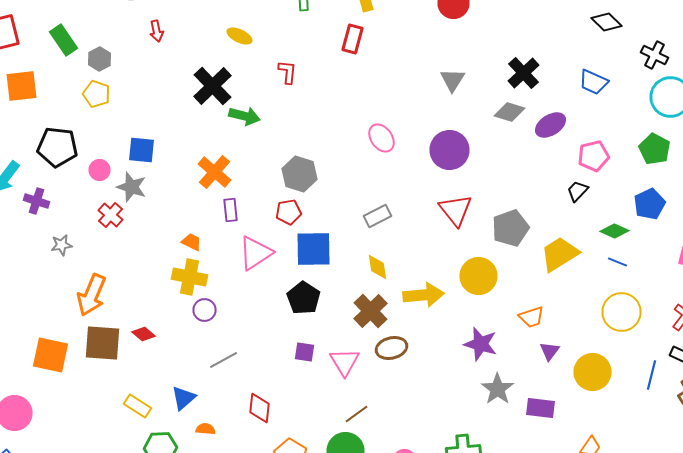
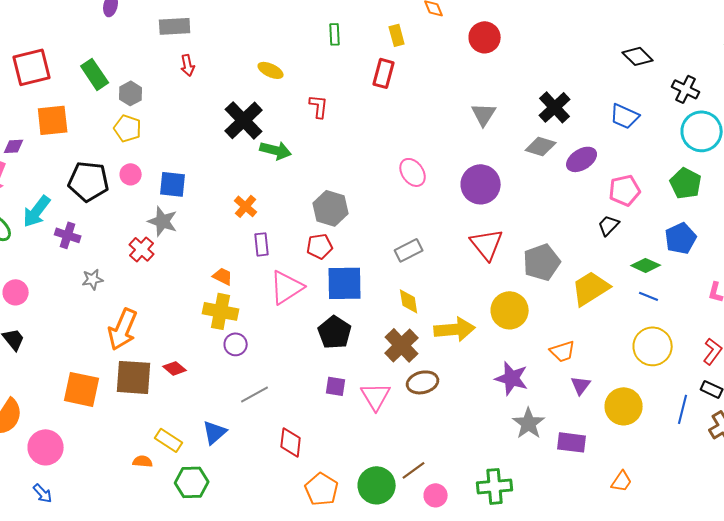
pink circle: (100, 170) -> (131, 174), moved
orange cross: (214, 172) -> (246, 206), size x0.7
brown line: (356, 414) -> (414, 470), moved
orange semicircle: (206, 429) -> (143, 461), moved

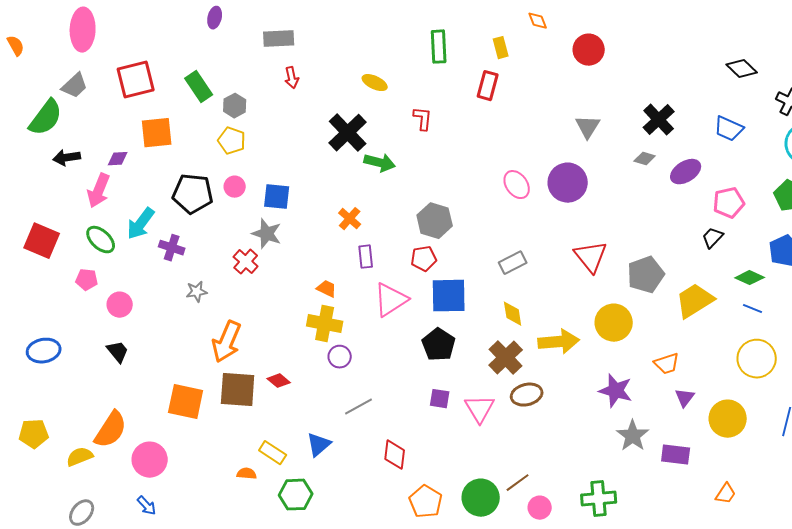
green rectangle: (335, 34) -> (439, 47), size x1.5
gray diamond: (541, 146) -> (645, 159), size x0.7
purple circle: (481, 184) -> (568, 183), moved

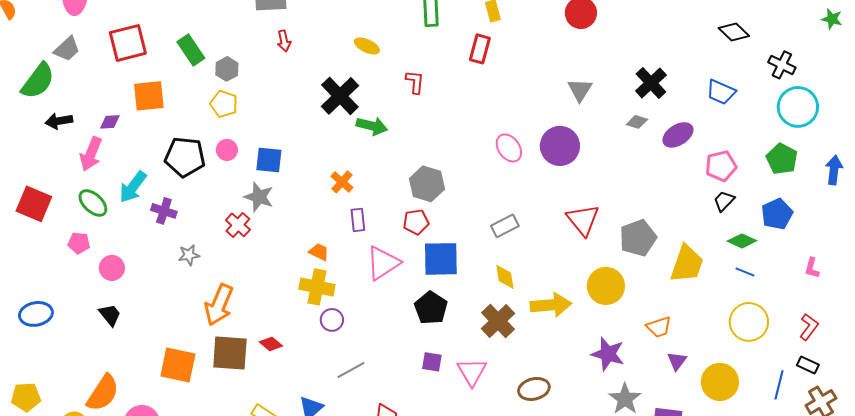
black trapezoid: (713, 238) -> (724, 201), moved
yellow trapezoid: (695, 301) -> (687, 264), turned 141
brown ellipse: (527, 395) -> (534, 389), moved

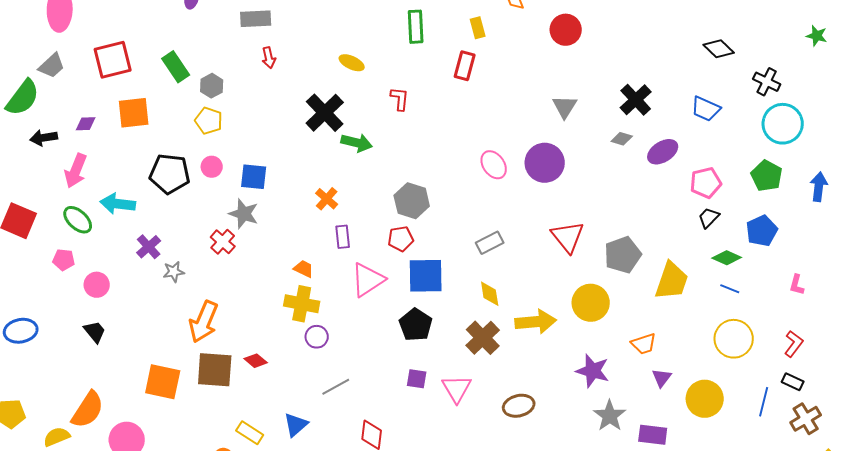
purple diamond: (110, 122) -> (86, 124), moved
cyan arrow: (133, 187) -> (118, 204), turned 60
purple cross: (164, 211) -> (149, 247), moved, turned 30

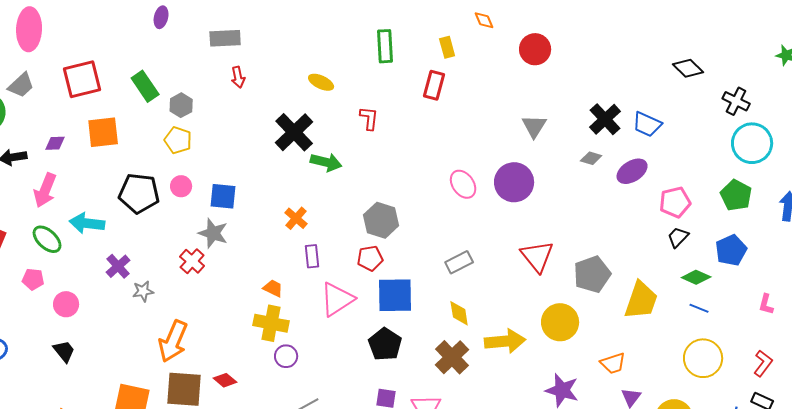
blue trapezoid: (706, 109) -> (647, 124), moved

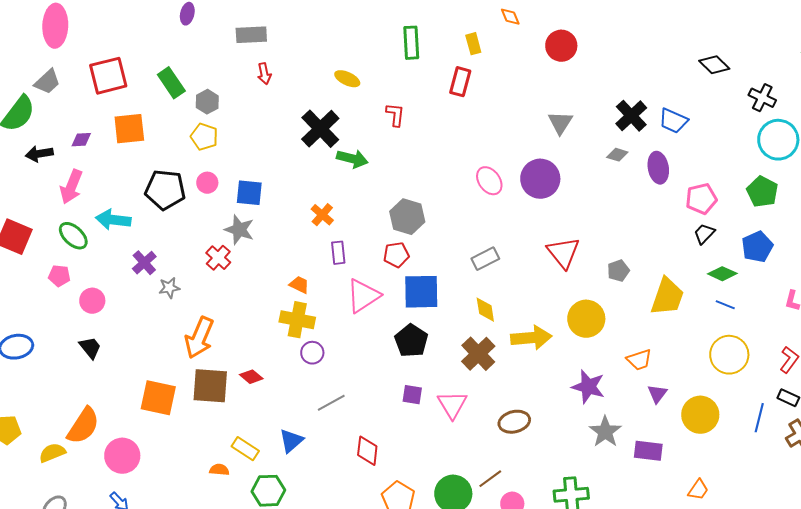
purple ellipse: (632, 171) -> (658, 168), turned -68
gray pentagon: (592, 274) -> (618, 271), size x0.6

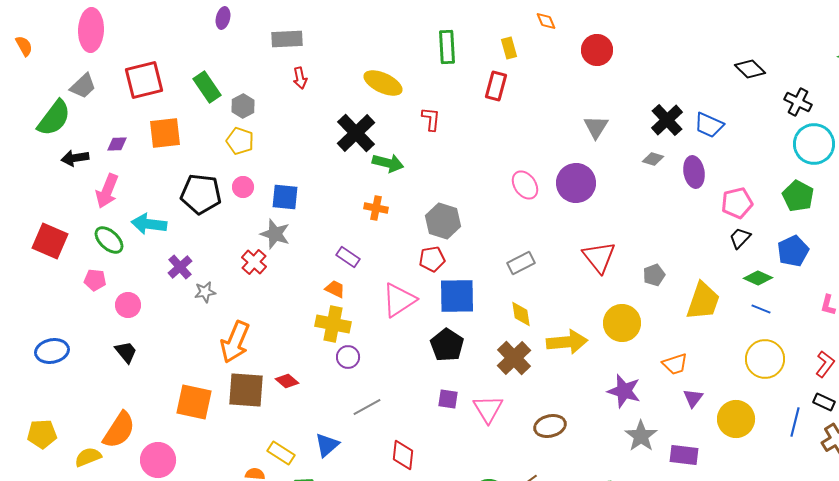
yellow ellipse: (347, 79) -> (383, 83), size x1.5
orange cross: (322, 215) -> (376, 208), moved, turned -30
purple rectangle: (338, 253) -> (348, 257), moved, turned -50

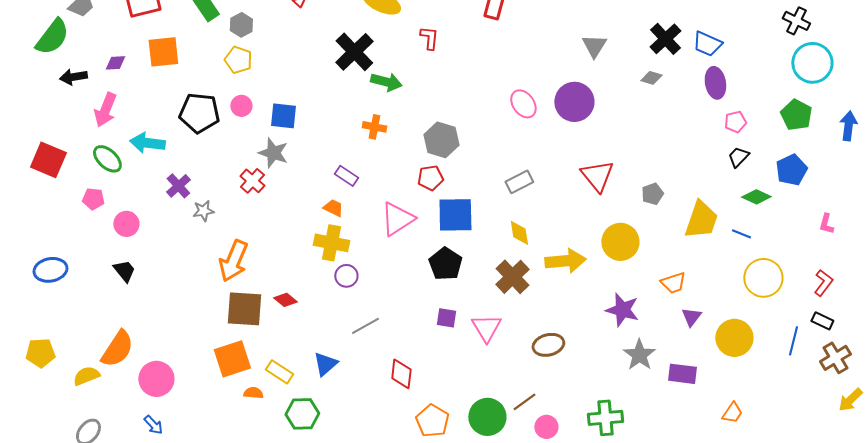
purple ellipse: (694, 172) -> (715, 83), moved
pink pentagon: (737, 203) -> (735, 122), size x0.7
blue line: (761, 309) -> (741, 234), moved
orange square: (194, 402) -> (232, 359), moved, turned -30

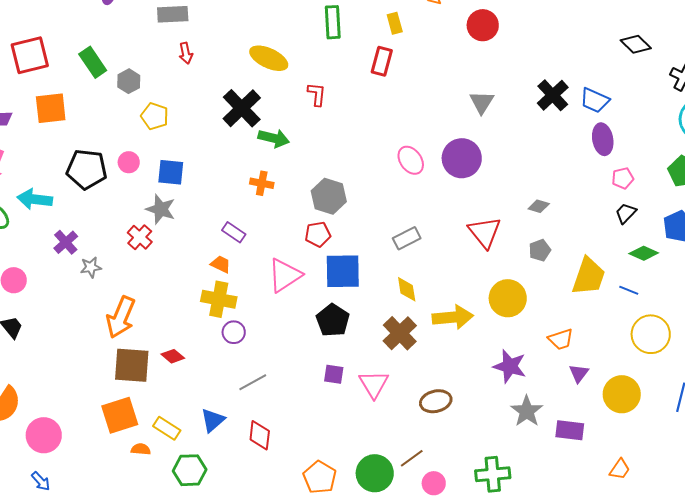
yellow pentagon: (238, 60) -> (155, 116), moved
gray diamond: (651, 78) -> (539, 206), moved
red diamond: (401, 374) -> (260, 435), moved

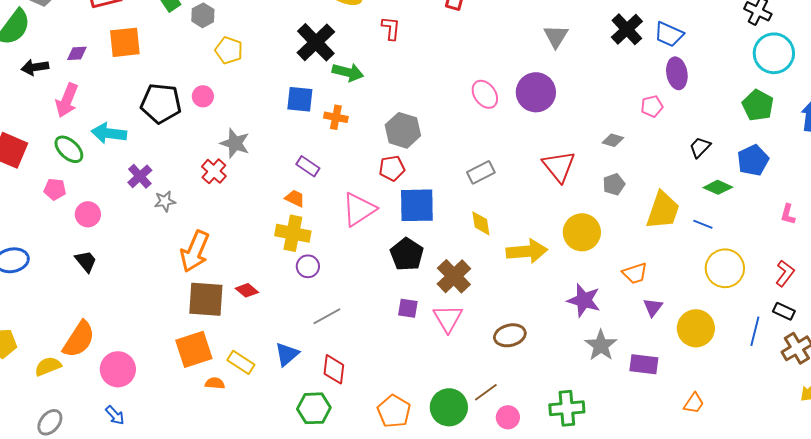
blue square: (171, 172) -> (300, 99), moved
pink pentagon: (623, 178) -> (652, 106), moved
brown cross: (400, 333) -> (454, 276), moved
green hexagon: (190, 470) -> (314, 408), moved

